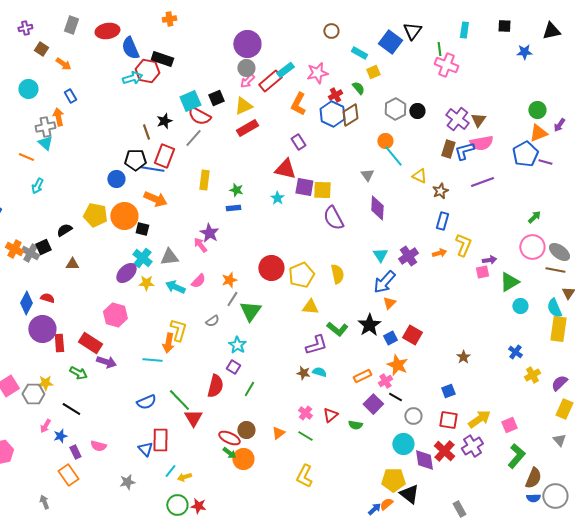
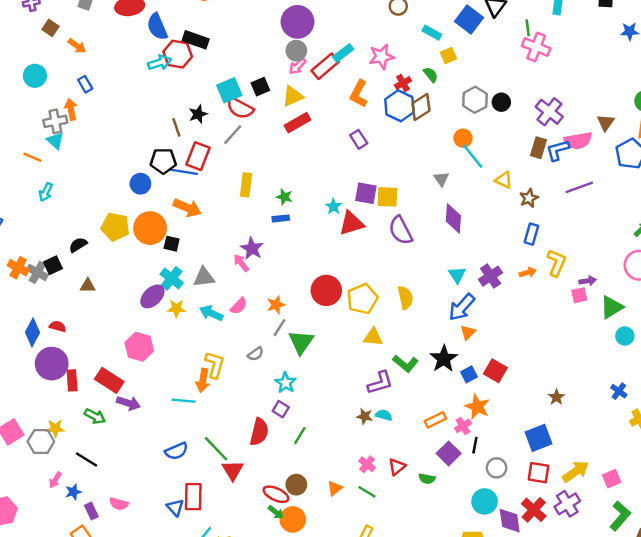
brown triangle: (478, 120) -> (606, 123), moved
red triangle: (285, 169) -> (351, 223), moved, turned -30
blue square: (448, 391) -> (539, 438), size x1.6
black line: (395, 397) -> (475, 445), turned 72

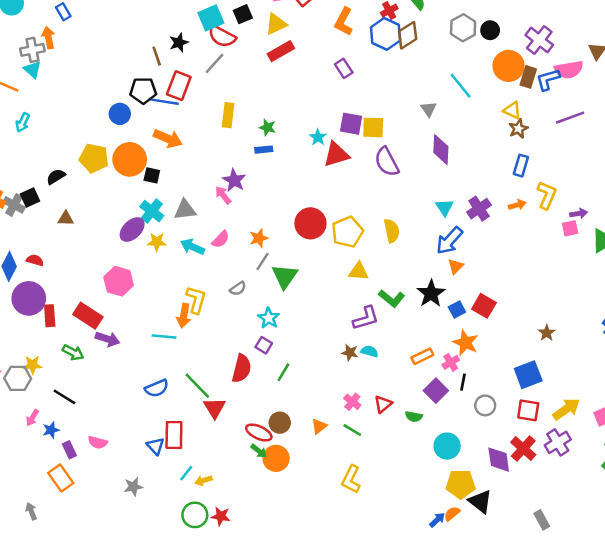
orange circle: (463, 138) -> (509, 66), moved, size x1.6
yellow triangle: (504, 180) -> (512, 110), moved
cyan circle: (485, 501) -> (447, 446), moved

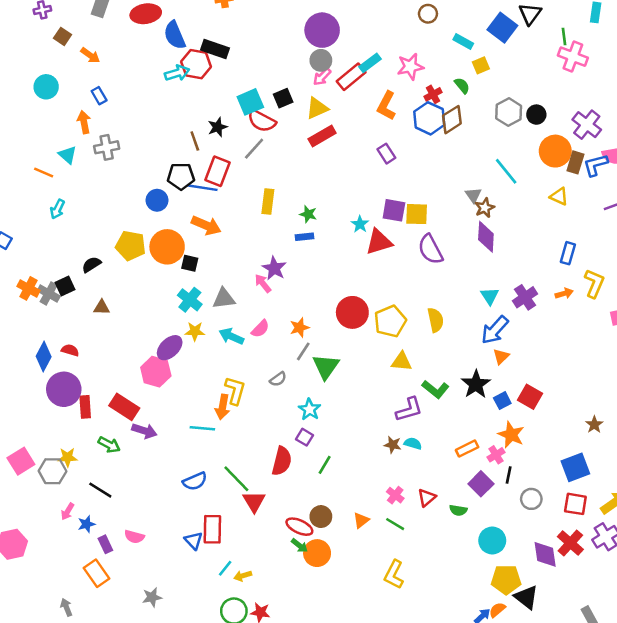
gray cross: (32, 50) -> (107, 147), moved
brown star: (518, 129) -> (485, 208), moved
purple ellipse: (132, 230) -> (170, 348), moved
gray star: (133, 487) -> (152, 597), moved

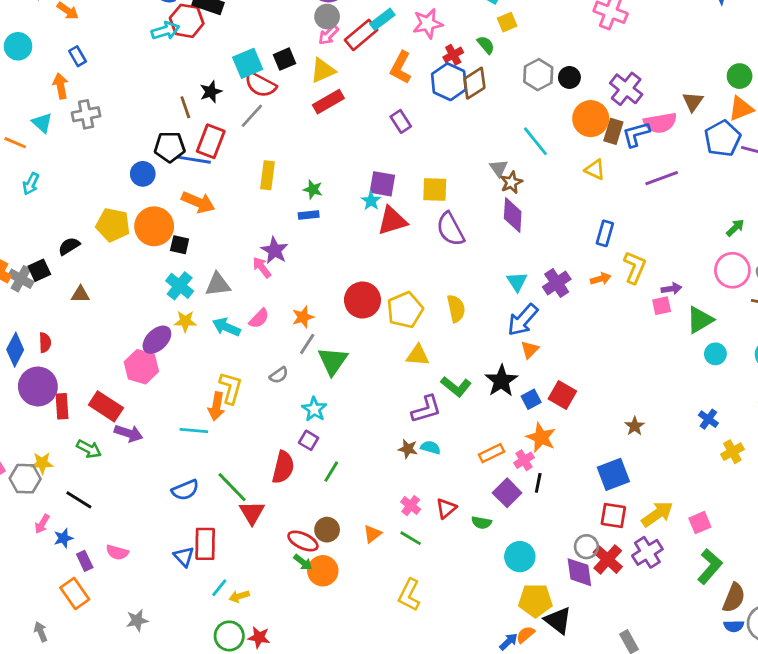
purple square: (394, 210) -> (382, 184), moved
red semicircle: (70, 350) -> (45, 343), turned 72
gray circle: (531, 499) -> (586, 547), moved

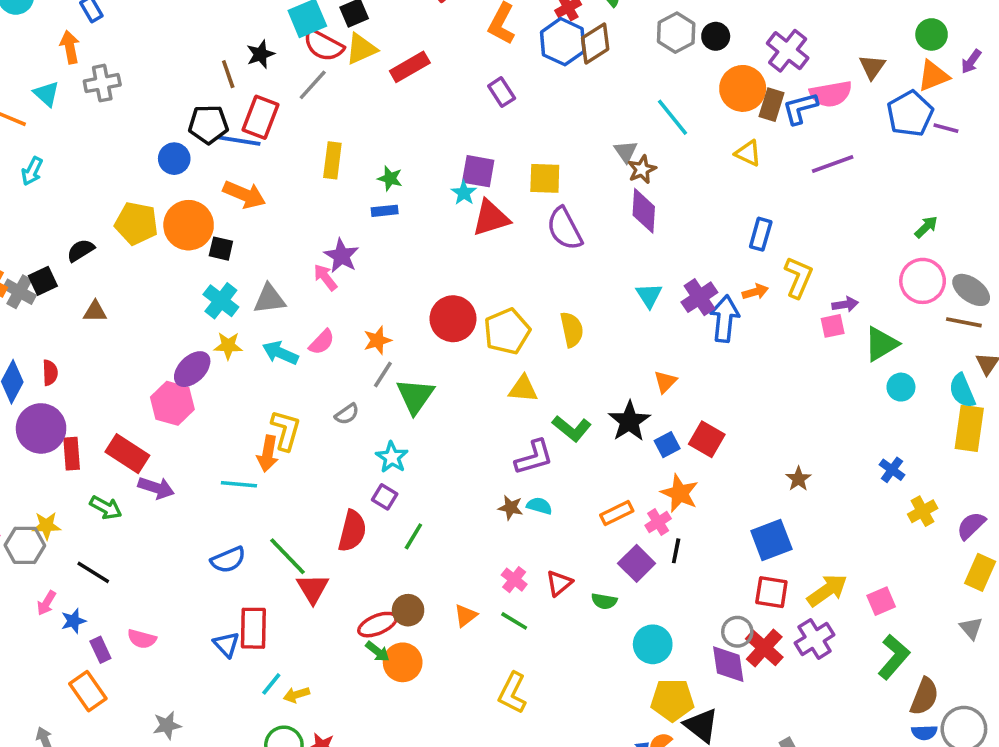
yellow triangle: (323, 70) -> (361, 49), moved
blue arrow: (523, 320) -> (725, 319), moved, turned 144
red ellipse: (303, 541) -> (377, 625), turned -48

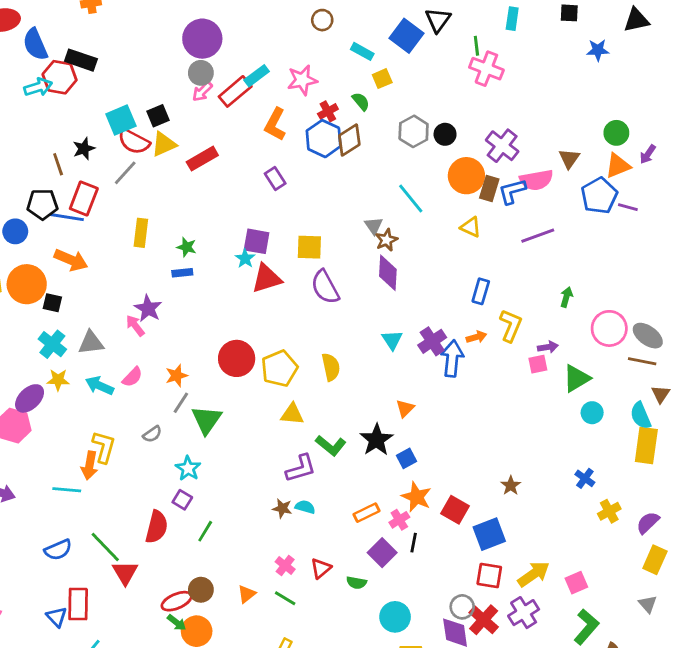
green arrow: (926, 227) -> (566, 297), moved, turned -30
red square: (707, 439) -> (455, 510), moved

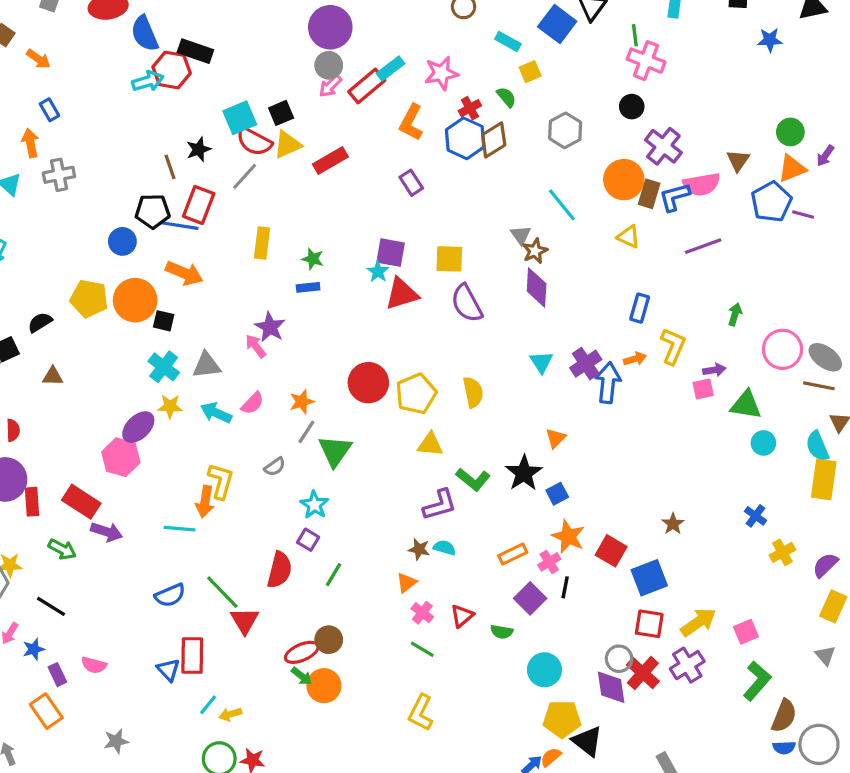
black circle: (445, 134) -> (632, 107), moved
green triangle: (576, 378) -> (746, 405), turned 40
orange triangle: (247, 594) -> (406, 583), moved

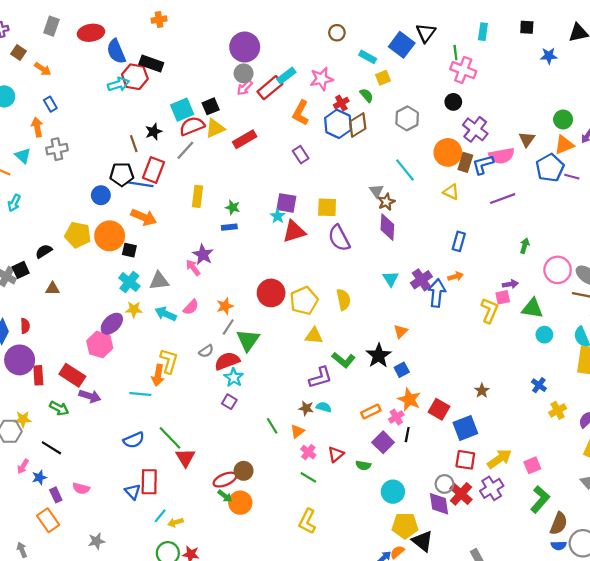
red semicircle: (254, 141) -> (192, 126), turned 130
yellow L-shape: (673, 346) -> (490, 311), moved
red semicircle: (280, 570) -> (227, 361), moved, turned -125
green line: (333, 575) -> (272, 426), moved, turned -63

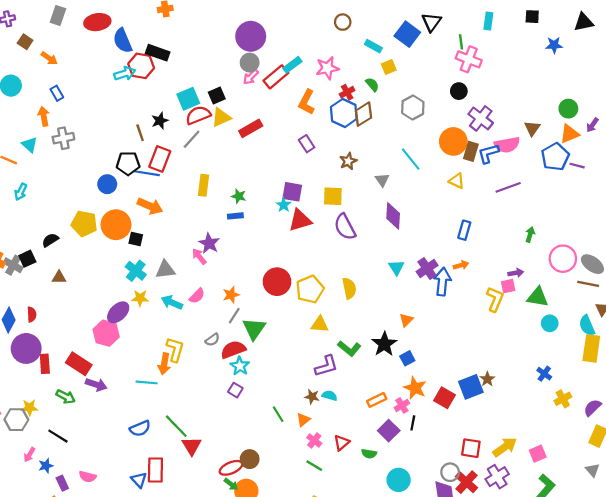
brown star: (386, 202) -> (348, 161), moved
blue square: (465, 428) -> (471, 387), moved

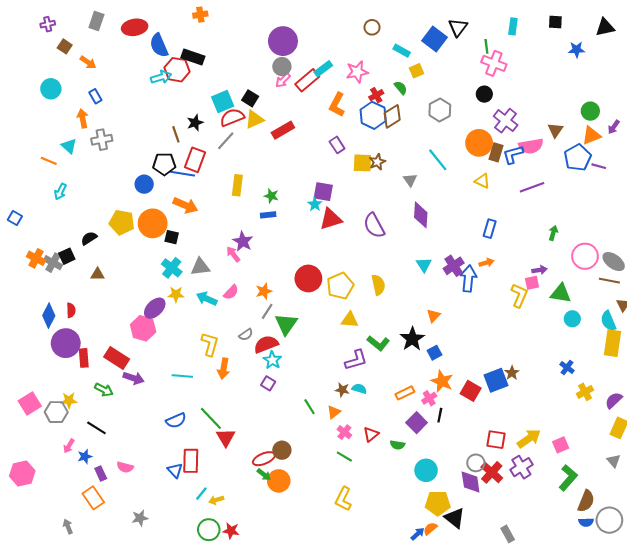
black square: (217, 95) -> (250, 98), turned -35
yellow square: (333, 196) -> (362, 163), moved
orange arrow: (164, 364) -> (224, 369), moved

